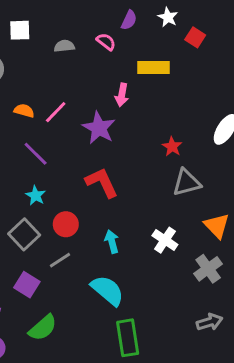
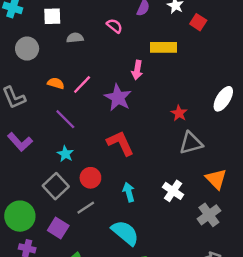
pink semicircle: (106, 42) -> (114, 26), moved
gray semicircle: (64, 46) -> (75, 38), moved

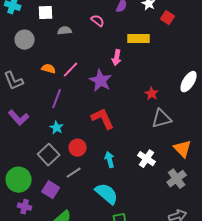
purple line: (65, 119) -> (57, 99), turned 66

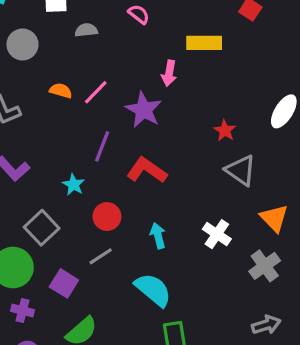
purple line: (57, 99) -> (102, 146), moved
red L-shape: (103, 119) -> (147, 170), turned -30
gray triangle: (162, 119) -> (241, 170), turned 50
gray square: (49, 155) -> (42, 228), moved

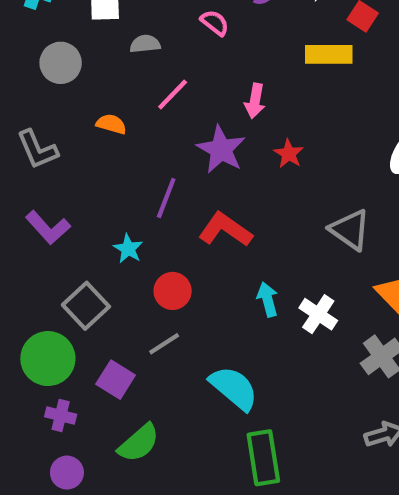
yellow rectangle: (204, 43) -> (329, 54), moved
pink line: (96, 92) -> (173, 95), moved
red star: (225, 130) -> (289, 154), moved
cyan arrow: (158, 236) -> (268, 299), moved

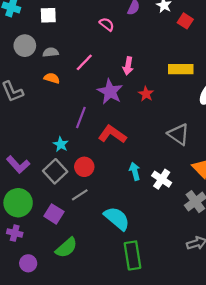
gray semicircle: (145, 44) -> (51, 52), moved
yellow rectangle: (329, 54) -> (181, 69), moved
purple L-shape: (48, 228) -> (18, 165), moved
gray square: (86, 306) -> (55, 171), moved
purple cross: (61, 416) -> (15, 233), moved

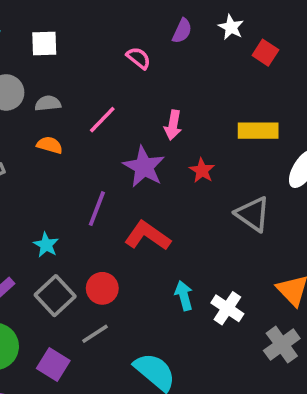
gray triangle: (179, 134) -> (253, 214), moved
cyan star: (61, 144) -> (46, 245), moved

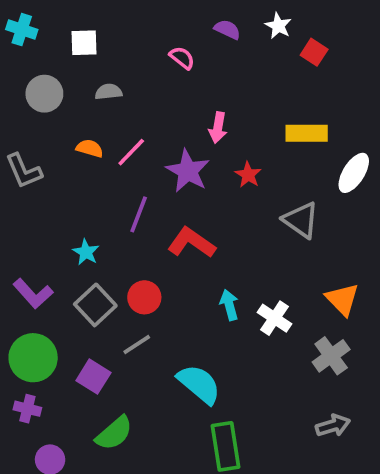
purple semicircle: (182, 31) -> (227, 30), turned -90
gray semicircle: (48, 103) -> (109, 92), moved
pink line: (102, 120) -> (131, 152), moved

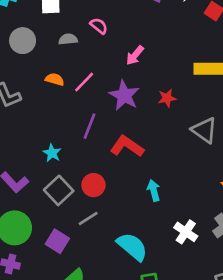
pink semicircle: (182, 58) -> (99, 26), moved
pink arrow: (218, 128) -> (135, 55), moved, turned 30
red star: (248, 175) -> (167, 98), turned 30
white cross: (275, 318) -> (186, 232), moved

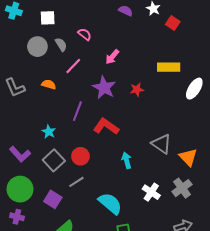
gray semicircle: (68, 39) -> (61, 45), turned 64
gray circle: (23, 41) -> (37, 47), moved
orange semicircle: (55, 79) -> (49, 84), moved
pink line: (84, 82) -> (73, 66), moved
gray triangle: (205, 130) -> (161, 144), moved

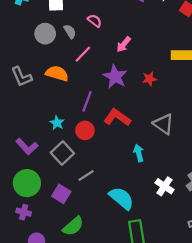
orange semicircle: (49, 84) -> (57, 73), size x1.5
gray triangle: (161, 144) -> (163, 124), moved
red circle: (80, 156) -> (85, 130), moved

